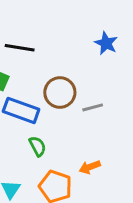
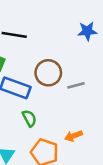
blue star: (106, 43) -> (87, 31), turned -30

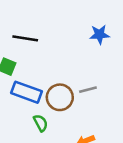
brown circle: (48, 73) -> (60, 97), moved

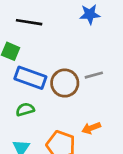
blue star: (100, 34) -> (90, 14), moved
green semicircle: (41, 123) -> (25, 109), moved, turned -78

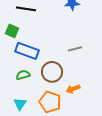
brown circle: (65, 83) -> (52, 72), moved

